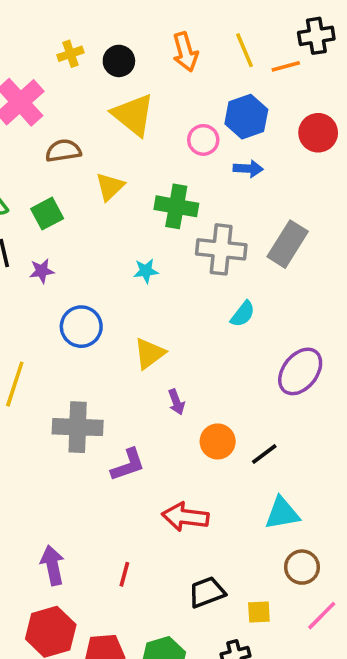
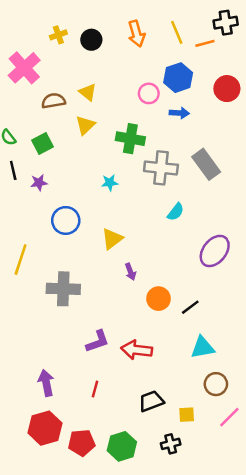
yellow triangle: (133, 115) -> (88, 92), moved, size x0.6
gray rectangle: (288, 244) -> (206, 164), turned -68
purple L-shape: (128, 465) -> (97, 341), moved

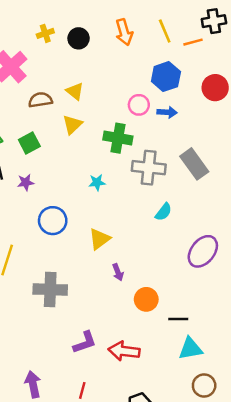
pink circle: (149, 93) -> (139, 105), moved
black line: (190, 307) -> (178, 319), moved, turned 36

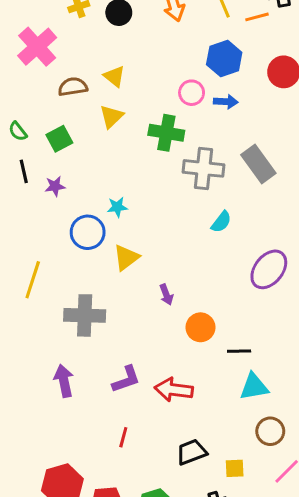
cyan star: (97, 182) -> (117, 207), moved
yellow triangle: (99, 239) -> (126, 258), moved
purple arrow: (33, 384) -> (64, 381), moved

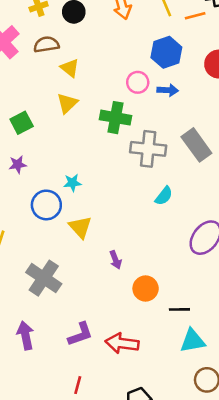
brown semicircle: (73, 87) -> (46, 44), moved
yellow triangle: (126, 258) -> (80, 227), turned -35
gray cross: (85, 315) -> (44, 278), turned 32

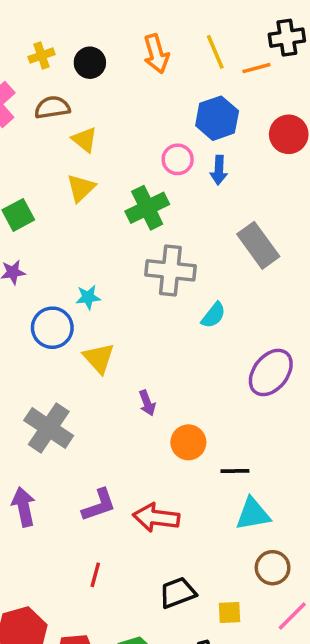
blue arrow: (168, 90) -> (219, 170), turned 90
green cross: (116, 118) -> (147, 208), turned -36
gray cross: (148, 149) -> (170, 270), moved

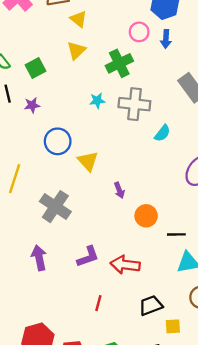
cyan star: (88, 297) -> (97, 101), moved
red line: (95, 575) -> (98, 303), moved
black trapezoid: (178, 593) -> (151, 305), moved

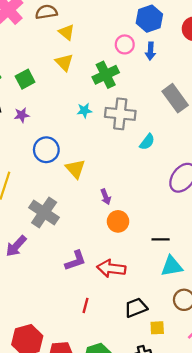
yellow triangle: (76, 51) -> (64, 62), turned -30
orange circle: (146, 216) -> (118, 221), moved
purple arrow: (39, 258) -> (16, 246), moved, turned -125

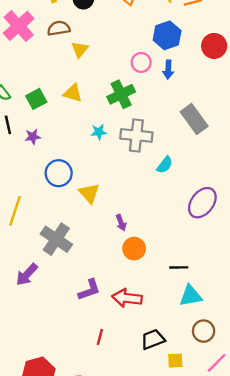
yellow triangle: (66, 32) -> (80, 49), turned 30
yellow triangle: (64, 62) -> (73, 93), moved, turned -30

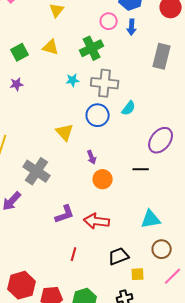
gray rectangle: (194, 119) -> (162, 56), moved, turned 50
blue circle: (59, 173) -> (98, 115), moved
black line: (179, 267) -> (141, 169), moved

